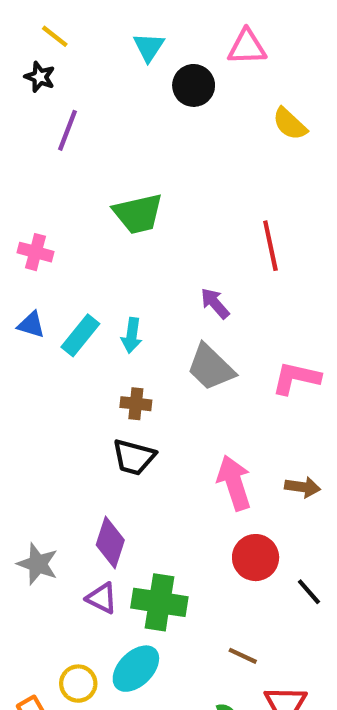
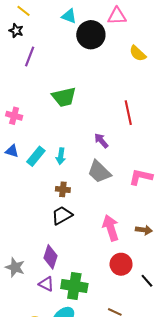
cyan triangle: (149, 47) -> (69, 16), turned -42
black circle: (194, 85) -> (91, 35), size x1.4
black trapezoid: (134, 457) -> (62, 215), turned 135

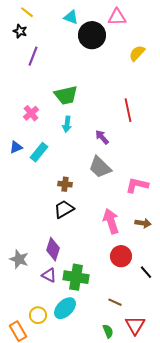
yellow semicircle: (138, 53) -> (137, 53), turned 90
pink cross: (14, 116) -> (31, 113), moved, turned 35
blue triangle: (12, 151) -> (16, 147), turned -40
cyan arrow: (61, 156) -> (67, 124), moved
pink L-shape: (141, 177) -> (137, 185), moved

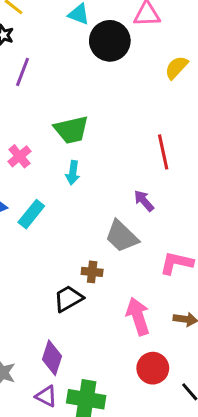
purple arrow: (102, 137) -> (144, 201), moved
brown cross: (65, 184) -> (92, 272), moved

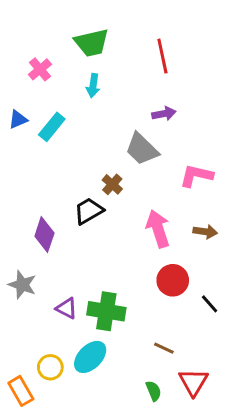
red line: (163, 152) -> (162, 56), moved
purple arrow: (144, 201) -> (164, 114), turned 120
brown cross: (92, 272) -> (112, 184), turned 36
purple diamond: (52, 358) -> (44, 235), moved

